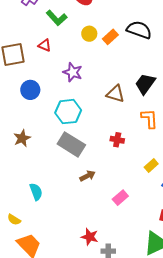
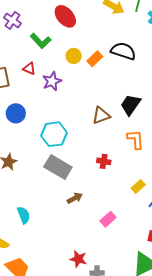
purple star: (73, 72) -> (52, 81), moved, turned 30
brown triangle: (115, 94) -> (101, 115), turned -36

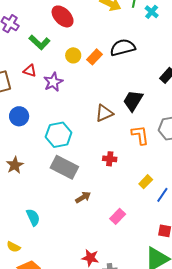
black semicircle: (123, 51) -> (123, 48), turned -30

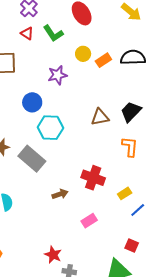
red triangle: (30, 71) -> (27, 33), moved
blue circle: (19, 116) -> (32, 102), moved
red cross: (110, 159) -> (93, 178), moved, size x1.6
gray rectangle: (64, 167) -> (32, 159), moved

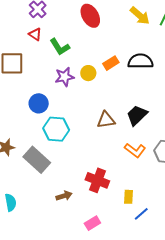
green L-shape: (53, 33) -> (60, 47), moved
yellow circle: (83, 54) -> (88, 73), moved
orange L-shape: (130, 147) -> (135, 150), turned 120
yellow rectangle: (125, 193) -> (128, 197), turned -56

